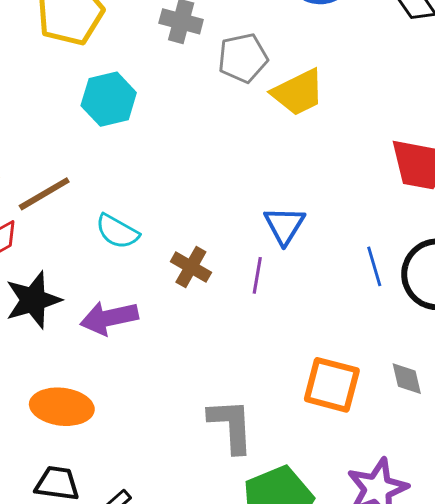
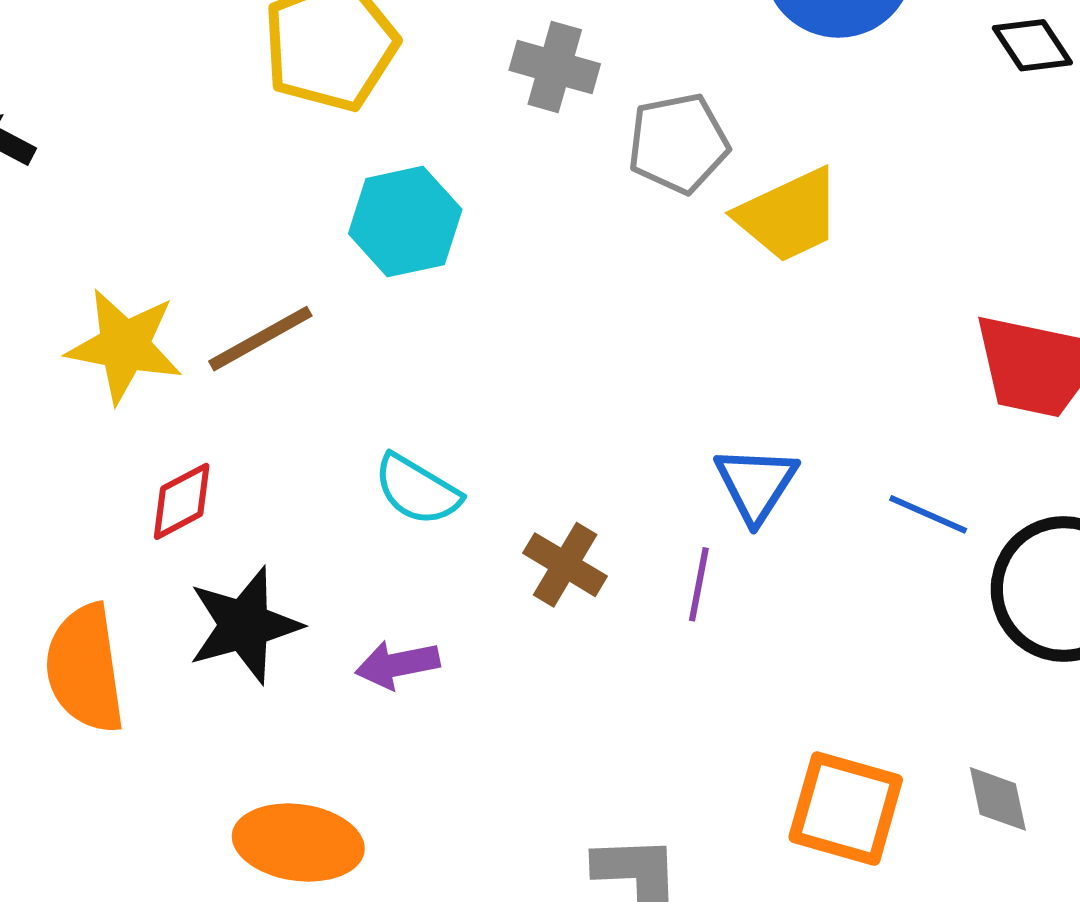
brown line: (44, 194) -> (260, 339), moved
blue line: (374, 266) -> (928, 514), moved, turned -51
purple arrow: (109, 318) -> (397, 665), size x0.7

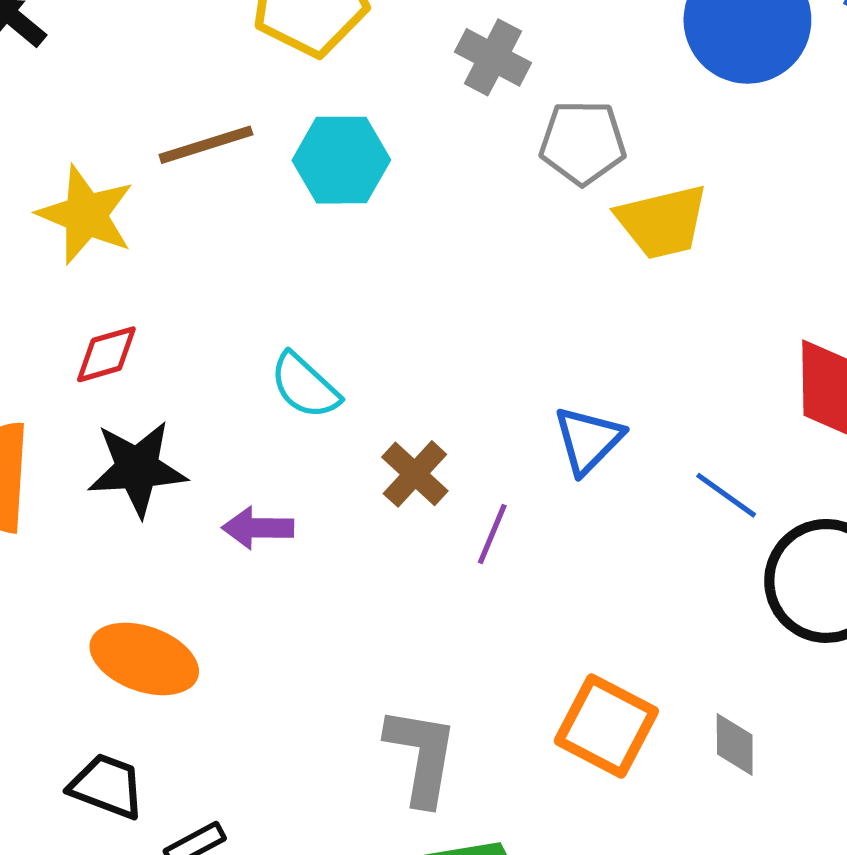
brown line: (260, 339) -> (206, 145), moved
purple line: (699, 584) -> (492, 534), moved

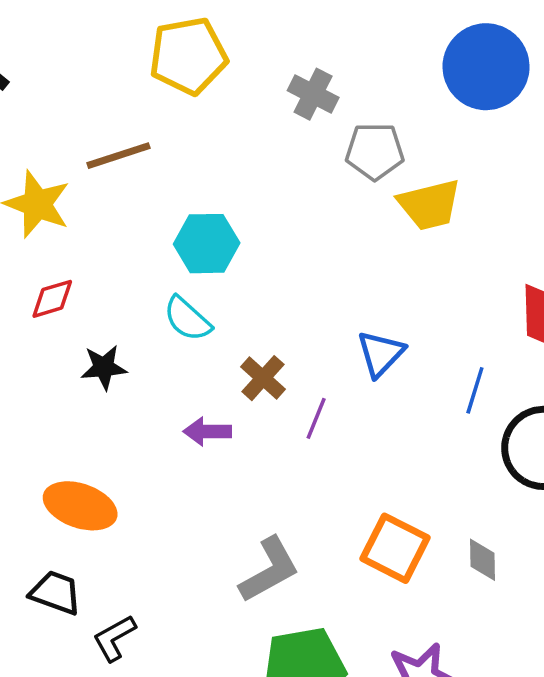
cyan hexagon: (341, 160) -> (207, 244), moved
black star: (137, 469) -> (104, 367), moved, size x0.7
blue line: (726, 495) -> (475, 390), turned 72
purple arrow: (258, 528) -> (207, 431), moved
gray L-shape: (421, 756) -> (269, 570), turned 52

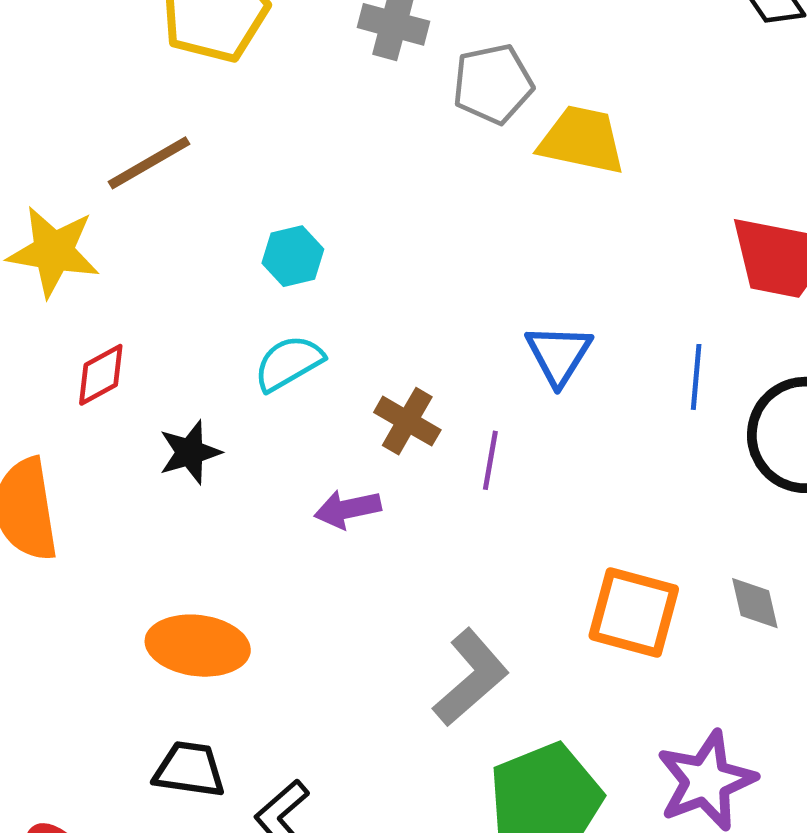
yellow trapezoid: (429, 205) -> (582, 140), turned -142
cyan hexagon: (207, 244) -> (293, 256), size x0.7
cyan semicircle: (187, 319) -> (289, 363), turned 120

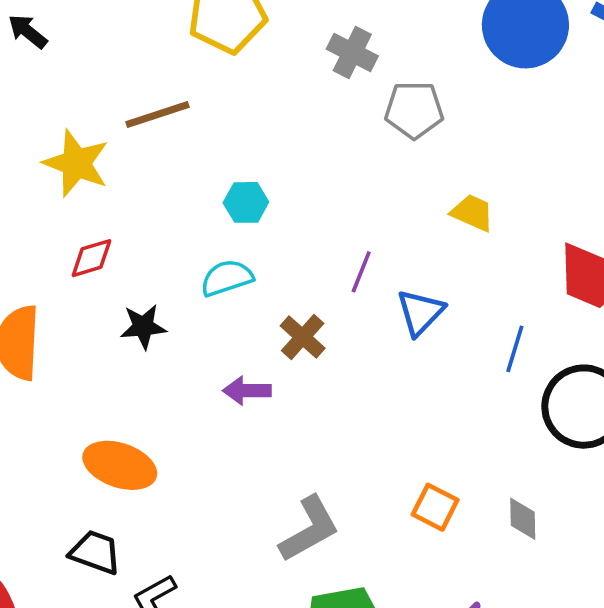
yellow trapezoid: (582, 140) -> (472, 213), moved, size x0.7
purple line: (490, 460) -> (361, 272), moved
orange square: (634, 612) -> (435, 507), size x0.7

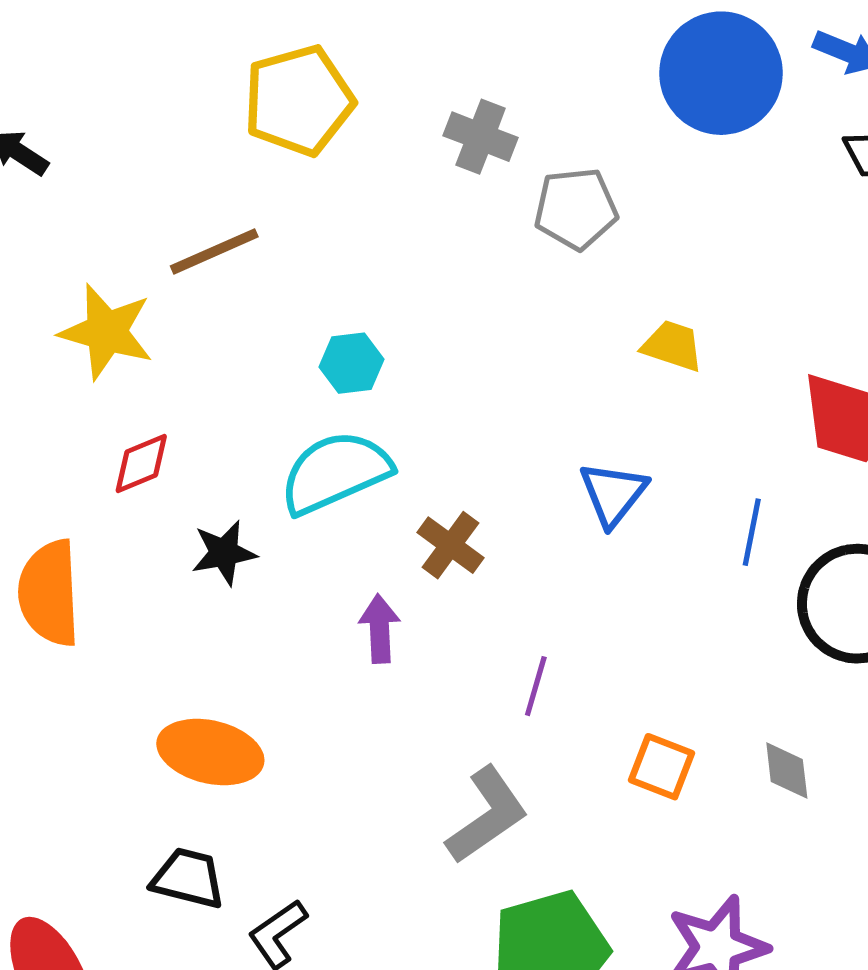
purple line: (361, 272) -> (536, 686), moved
cyan semicircle: (227, 278) -> (335, 472), size x1.5
purple arrow: (247, 391) -> (380, 629), turned 93

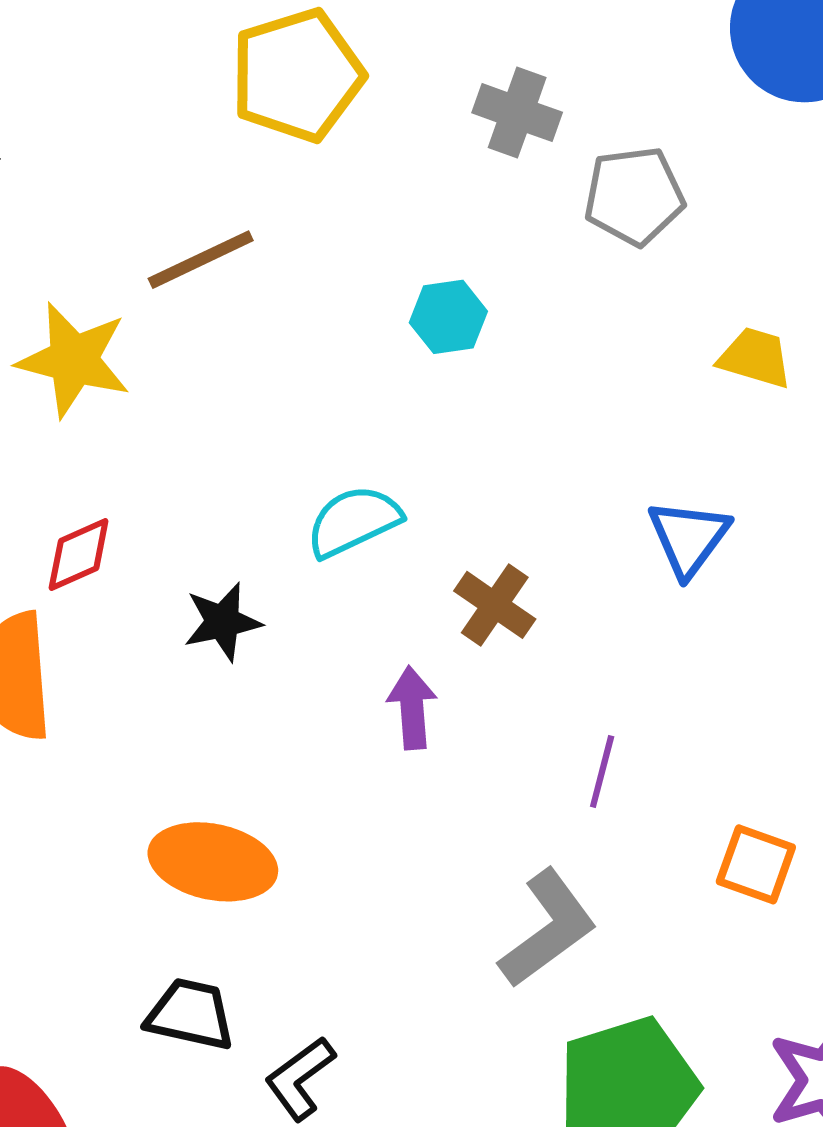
cyan hexagon: (352, 363) -> (448, 317), moved
red diamond: (141, 463) -> (79, 554), moved
cyan semicircle: (335, 472) -> (354, 521), size x0.7

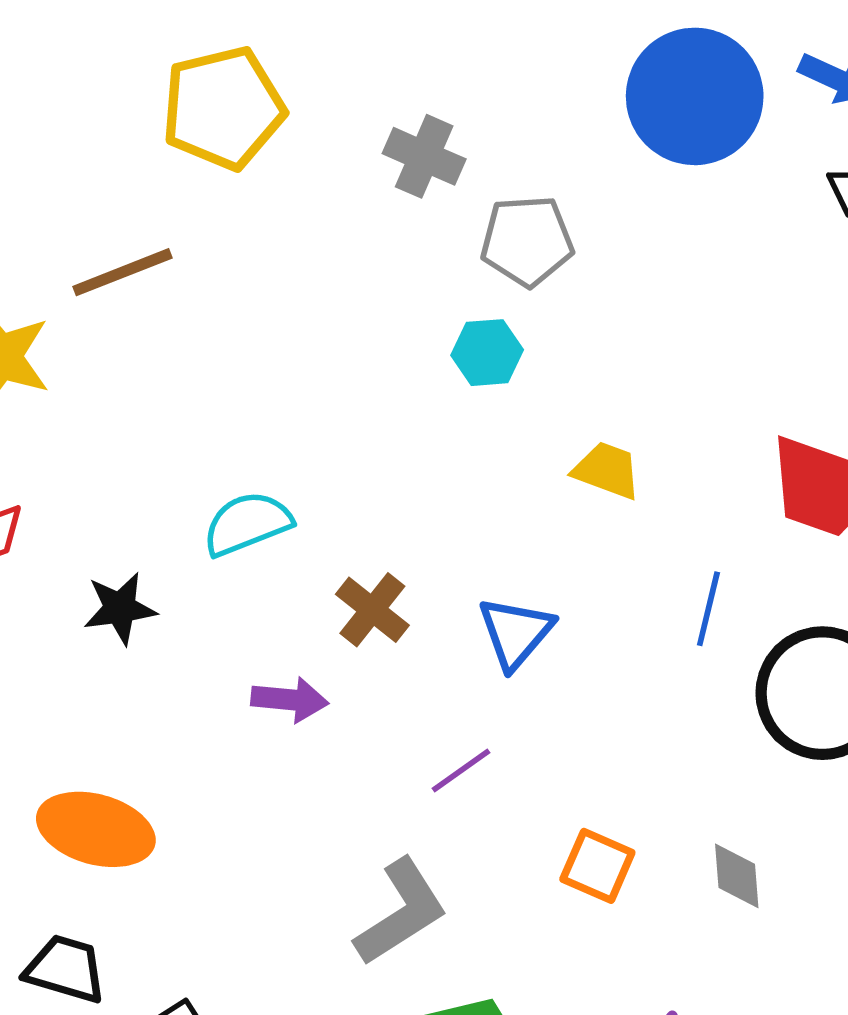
cyan hexagon: (448, 317) -> (487, 353), moved
yellow trapezoid: (755, 358) -> (607, 470), moved
blue triangle: (689, 538) -> (516, 633), moved
purple arrow: (412, 708) -> (290, 700), turned 96
purple line: (602, 772) -> (461, 771), turned 36

